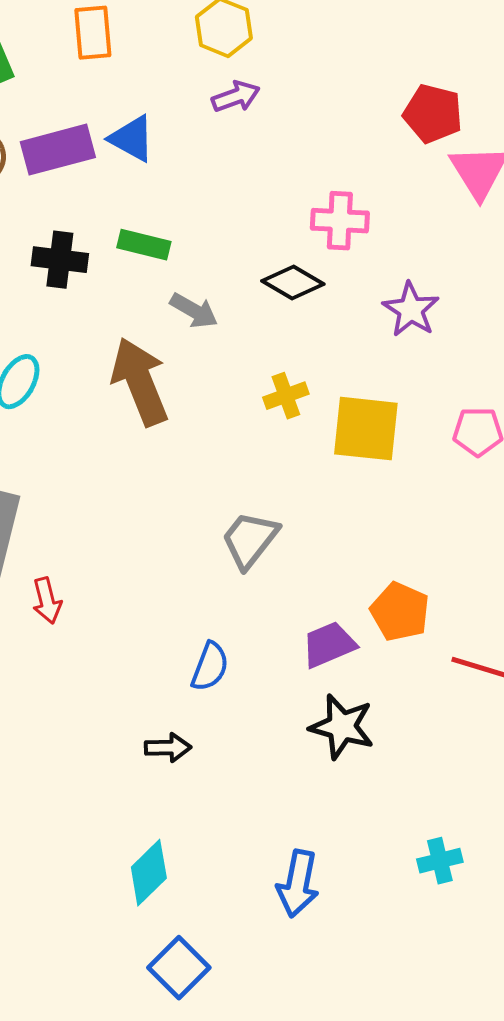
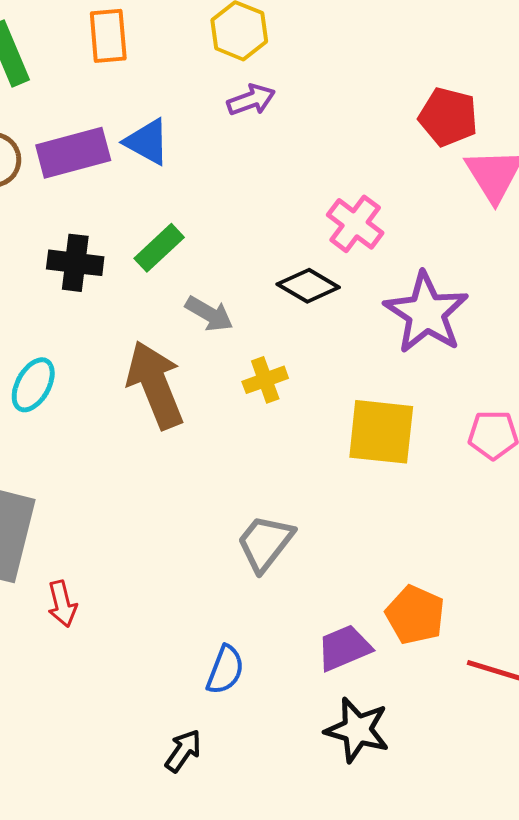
pink cross: (340, 221) -> (355, 224), turned 34
green rectangle: (144, 245) -> (159, 248), turned -57
purple star: (411, 310) -> (426, 313), size x1.5
yellow cross: (286, 396) -> (265, 380), moved
black arrow: (168, 748) -> (183, 751), turned -54

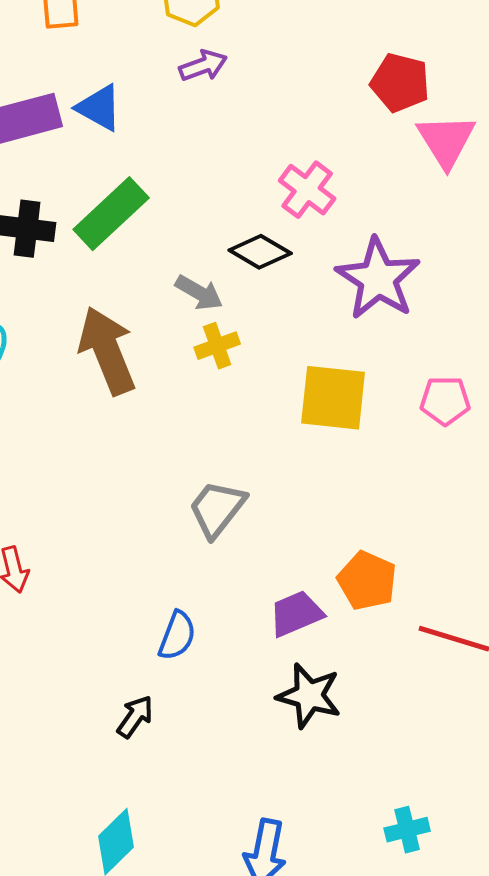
green rectangle: (159, 248) -> (111, 214), size x1.5
gray arrow: (209, 314) -> (199, 293), moved

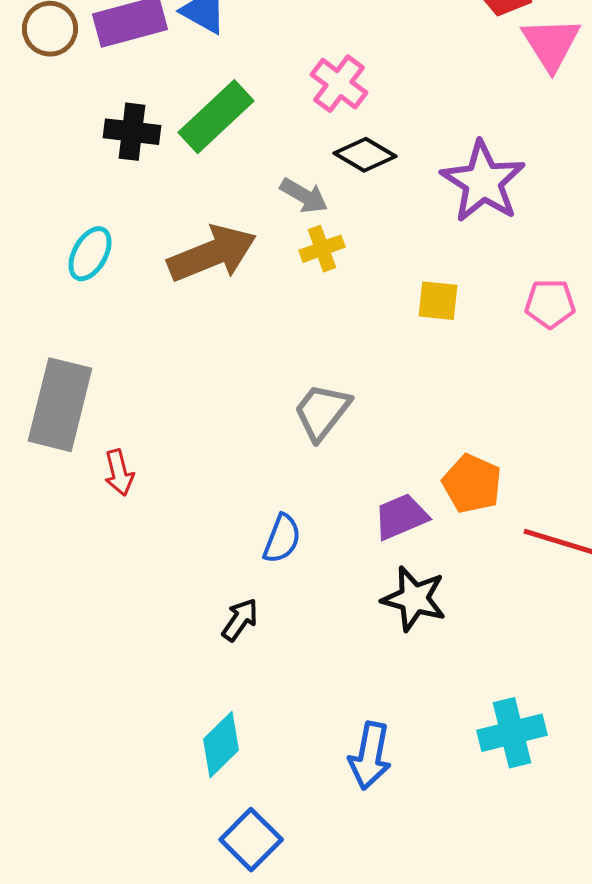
pink cross: (307, 190) -> (339, 84), moved
brown arrow: (107, 351) -> (212, 254), turned 90
yellow square: (333, 398) -> (438, 301), size x0.6
cyan cross: (407, 830) -> (512, 733), size x1.5

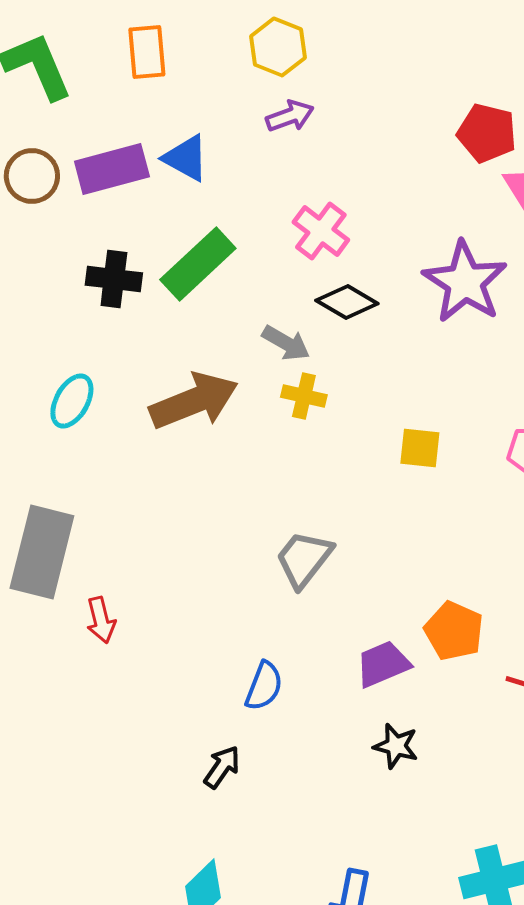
purple star: (483, 182) -> (465, 282), moved
yellow cross: (322, 249) -> (304, 396), turned 33
black star: (414, 599) -> (396, 746), size x0.7

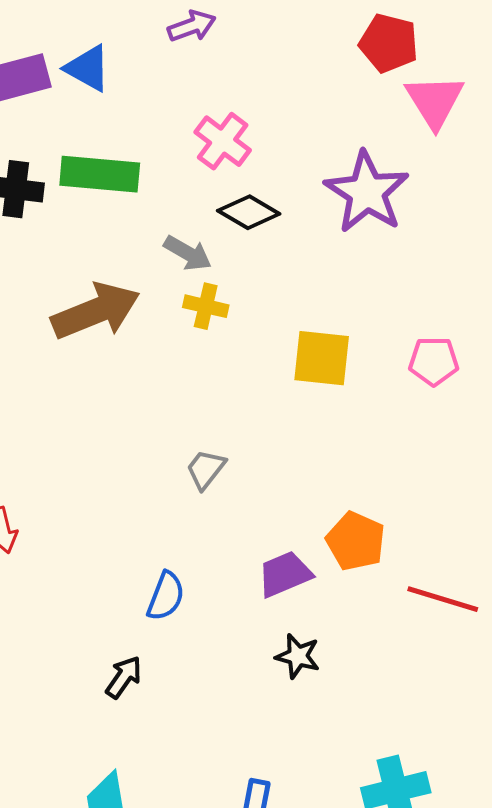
green rectangle: (198, 264) -> (100, 174), turned 48
yellow square: (420, 448) -> (322, 358), size x1.4
gray trapezoid: (304, 559) -> (206, 469), size x0.7

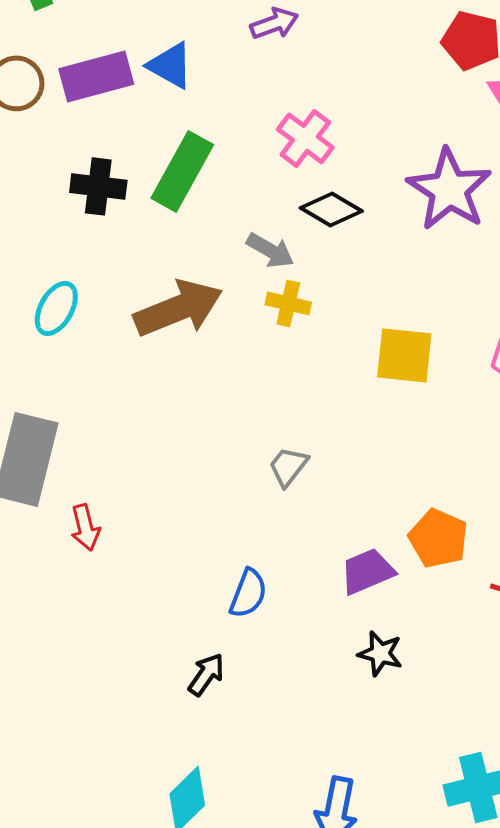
green rectangle: (100, 174) -> (182, 171), turned -66

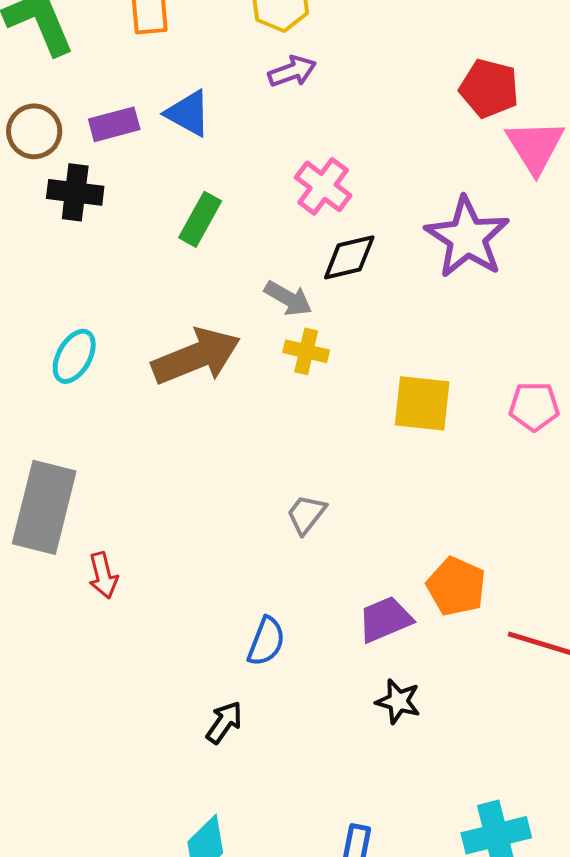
purple rectangle: (96, 76) -> (114, 124), size x0.7
green rectangle: (182, 171) -> (200, 219), size x0.7
black cross: (98, 186) -> (75, 192), moved
black diamond: (331, 209) -> (349, 257), turned -44

